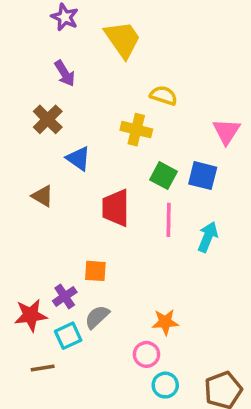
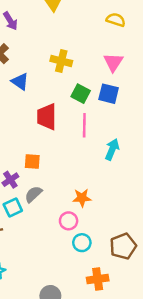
yellow semicircle: (164, 96) -> (116, 20), moved
pink triangle: (227, 131) -> (113, 62), moved
cyan arrow: (208, 237) -> (112, 149), moved

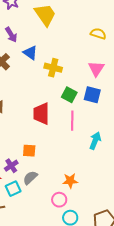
blue triangle: (20, 82) -> (30, 53), moved

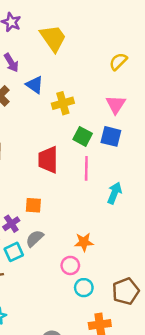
yellow semicircle: (98, 34) -> (118, 61), turned -63
yellow cross: (53, 68) -> (63, 103), turned -30

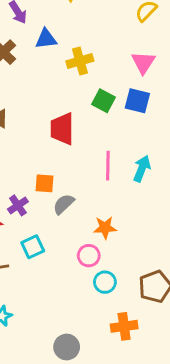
blue triangle: (35, 85) -> (46, 39), turned -42
pink line: (86, 168) -> (108, 166), moved
gray semicircle: (35, 238) -> (64, 204), moved
cyan square: (14, 252) -> (33, 247), moved

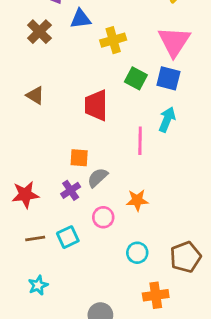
pink triangle: (143, 62) -> (174, 42), size x1.4
cyan arrow: (142, 169) -> (167, 119), moved
purple cross: (18, 205) -> (71, 190), moved
cyan square: (33, 247) -> (68, 237), moved
pink circle: (89, 256) -> (103, 217), moved

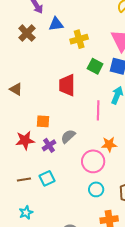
brown triangle: (35, 95) -> (16, 89), moved
orange square: (79, 158) -> (43, 121), moved
red star: (25, 195) -> (25, 140), moved
orange star: (137, 200) -> (109, 144), moved
pink circle: (103, 217) -> (93, 161), moved, size x1.5

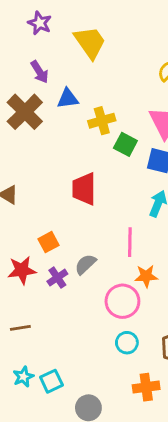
brown cross: (27, 33) -> (25, 112), size x1.4
green square: (95, 66) -> (125, 144), moved
pink line: (98, 110) -> (130, 242), moved
orange square: (43, 121) -> (48, 242), turned -32
cyan square: (47, 178) -> (51, 381), moved

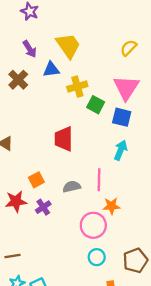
yellow trapezoid: (90, 42) -> (68, 46), moved
brown cross: (25, 112) -> (18, 80), size x0.7
gray semicircle: (85, 264) -> (72, 187), moved, turned 30
brown line: (20, 328) -> (13, 256), moved

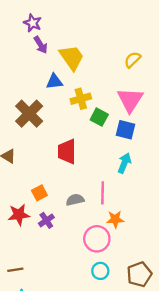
purple arrow: (30, 49) -> (41, 45), moved
brown cross: (18, 80) -> (29, 114), moved, size x1.4

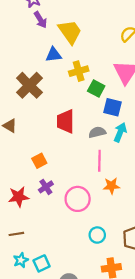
blue square: (126, 130) -> (113, 107), moved
gray semicircle: (75, 200) -> (97, 132), moved
red star: (19, 215) -> (19, 197), moved
pink circle: (97, 239) -> (78, 199), moved

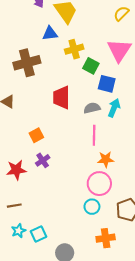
brown cross: (29, 85) -> (27, 63), turned 30
pink circle: (78, 199) -> (99, 184), moved

